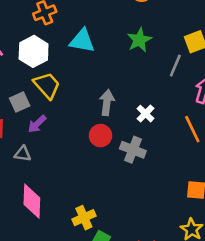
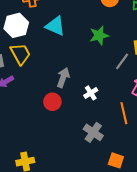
gray cross: (133, 150) -> (93, 132), moved

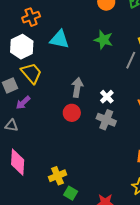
green star: (99, 35) -> (104, 40), turned -30
gray cross: (93, 132) -> (106, 120), moved

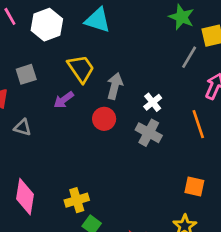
green star: (104, 40) -> (182, 17), moved
yellow trapezoid: (31, 73) -> (81, 69), moved
purple arrow: (23, 103) -> (64, 100), moved
pink diamond: (18, 162) -> (25, 197), moved

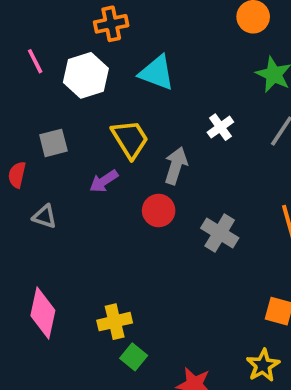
white cross: (153, 102) -> (220, 127), moved

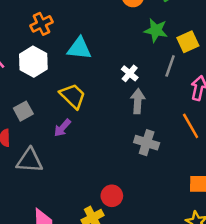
gray arrow: (176, 166) -> (138, 101), moved
red circle: (159, 210) -> (112, 196), moved
gray triangle: (45, 216) -> (30, 161), size x1.6

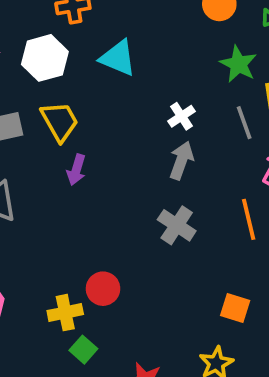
gray line: (170, 66) -> (244, 123), turned -55
yellow trapezoid: (73, 96) -> (60, 121), moved
purple arrow: (62, 128) -> (76, 170), moved, turned -42

